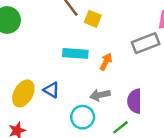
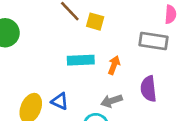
gray rectangle: (146, 43) -> (153, 41), turned 36
purple semicircle: (135, 101) -> (149, 89), moved

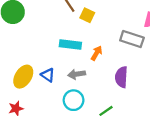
gray arrow: (112, 101) -> (77, 74), moved

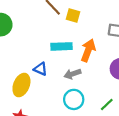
orange arrow: (97, 53) -> (88, 50), size x1.5
blue triangle: (48, 75) -> (40, 69), moved

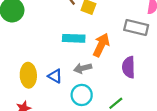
blue triangle: (40, 69) -> (55, 76), moved
yellow ellipse: (21, 85) -> (28, 75), turned -30

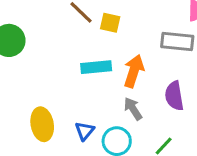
gray arrow: (83, 68) -> (133, 109), moved, turned 78
blue triangle: (55, 76) -> (85, 131), moved, turned 48

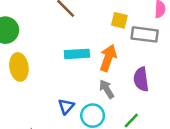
yellow square: (110, 23) -> (119, 20), moved
yellow ellipse: (42, 124) -> (19, 67), moved

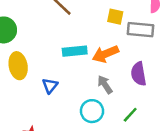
orange arrow: (108, 58) -> (105, 54), turned -130
blue triangle: (66, 106) -> (50, 86), moved

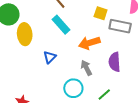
cyan rectangle: (75, 51) -> (61, 25), moved, turned 48
yellow ellipse: (18, 66) -> (25, 34), moved
blue triangle: (50, 86) -> (50, 57), moved

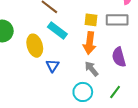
yellow square: (101, 13) -> (91, 20), moved
yellow ellipse: (25, 34) -> (35, 46), moved
orange arrow: (89, 43) -> (90, 43), turned -55

